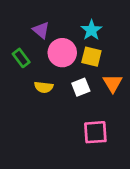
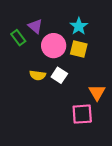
green rectangle: (21, 58) -> (18, 38), moved
orange triangle: (113, 83) -> (97, 92), moved
white square: (81, 87) -> (59, 75), moved, turned -35

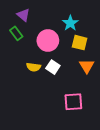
purple triangle: (35, 26) -> (23, 15), moved
yellow square: (79, 49) -> (80, 43), moved
orange triangle: (97, 92) -> (87, 66), moved

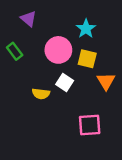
green rectangle: (16, 33) -> (15, 51), moved
yellow square: (80, 43) -> (87, 59), moved
yellow semicircle: (34, 67) -> (41, 94), moved

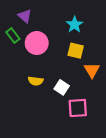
pink circle: (58, 50) -> (37, 43), moved
green rectangle: (15, 51) -> (13, 35), moved
white square: (65, 82) -> (62, 87), moved

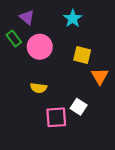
cyan star: (75, 25) -> (73, 18), moved
white square: (62, 87) -> (79, 107), moved
pink square: (78, 108) -> (56, 117), moved

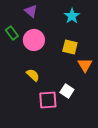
purple triangle: (27, 17) -> (31, 11), moved
cyan star: (73, 18) -> (72, 16), moved
yellow semicircle: (39, 88) -> (33, 75), turned -144

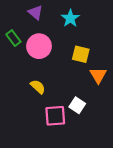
cyan star: (72, 16) -> (70, 18), moved

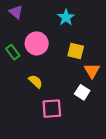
purple triangle: (36, 12) -> (16, 12), moved
green rectangle: (13, 38) -> (13, 52), moved
white square: (77, 105) -> (82, 92), moved

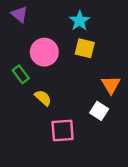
yellow square: (76, 51) -> (85, 48), moved
green rectangle: (13, 52) -> (21, 74), moved

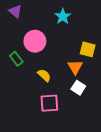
yellow square: (85, 48) -> (88, 49), moved
orange triangle: (111, 85) -> (75, 67), moved
yellow semicircle: (43, 98) -> (44, 75), moved

